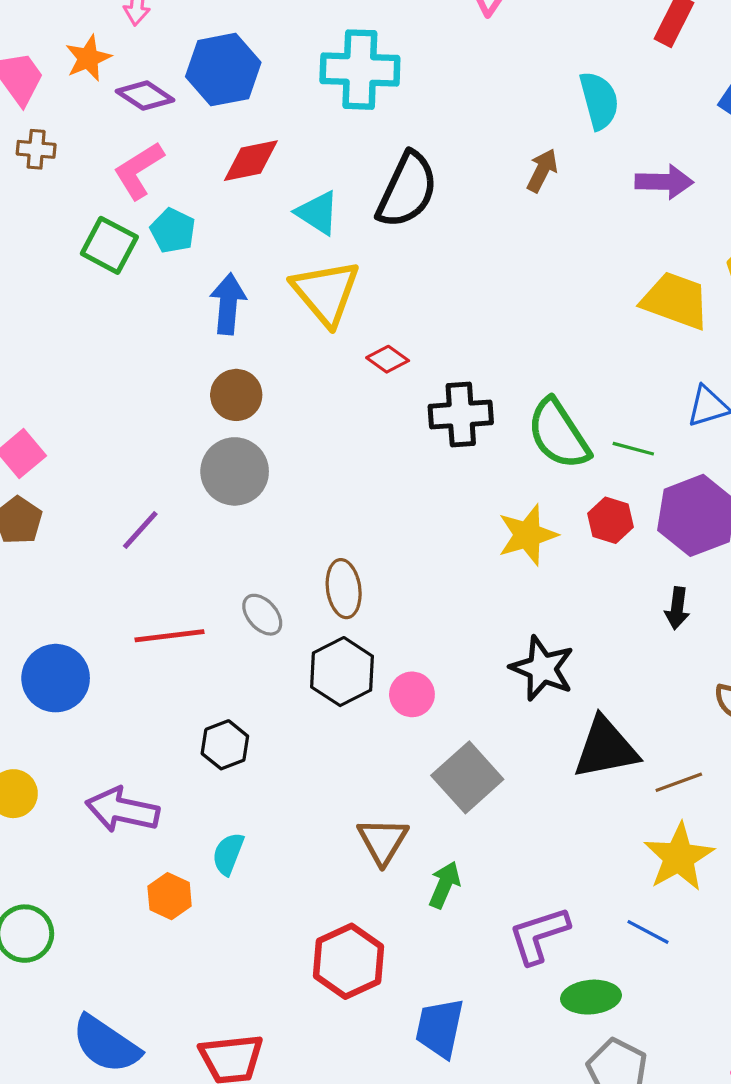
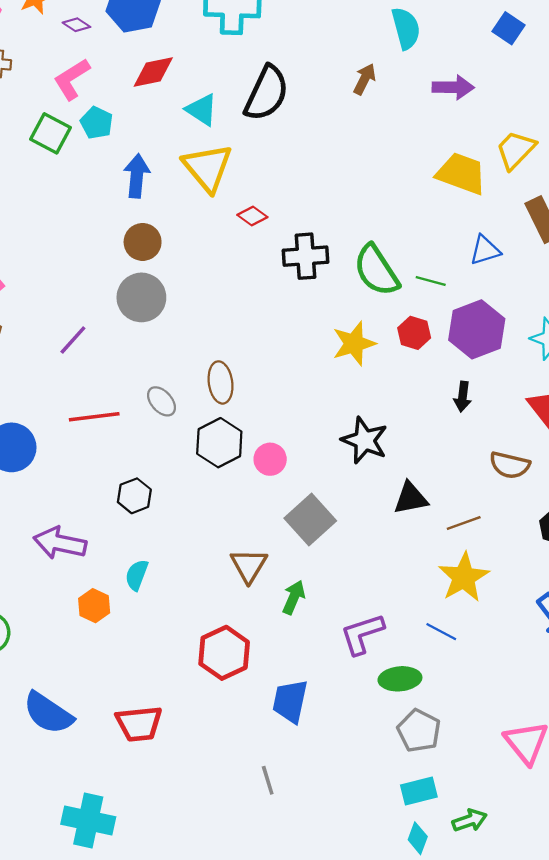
purple diamond: (145, 96) -> (76, 25), size x0.7
black triangle: (606, 748) -> (411, 498), size x0.7

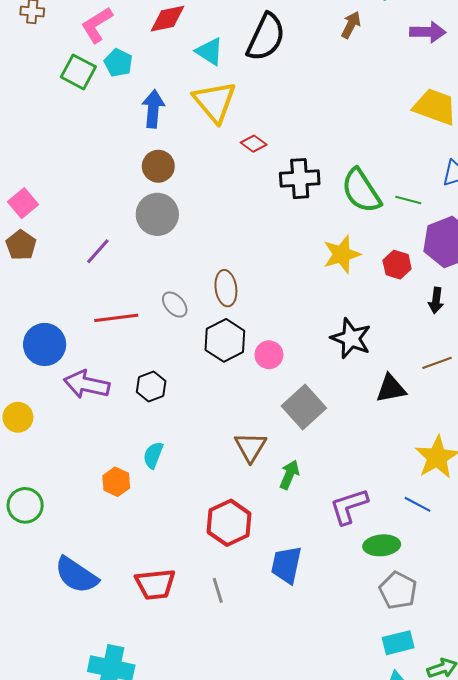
red hexagon: (414, 333) -> (397, 265), moved
brown line: (464, 523) -> (437, 363), moved
purple arrow: (60, 543) -> (87, 384), moved
gray line: (268, 780) -> (218, 590), moved

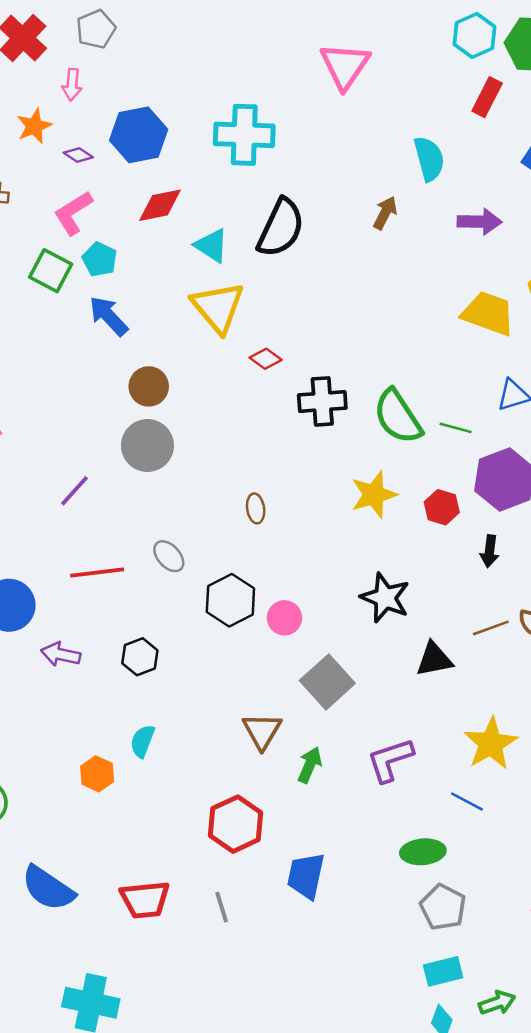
blue arrow: (153, 109) -> (108, 316), moved, turned -48
brown ellipse: (226, 288) -> (256, 508), moved, size x0.7
purple arrow: (87, 384) -> (61, 654), size x0.7
purple L-shape: (349, 506) -> (390, 760), moved

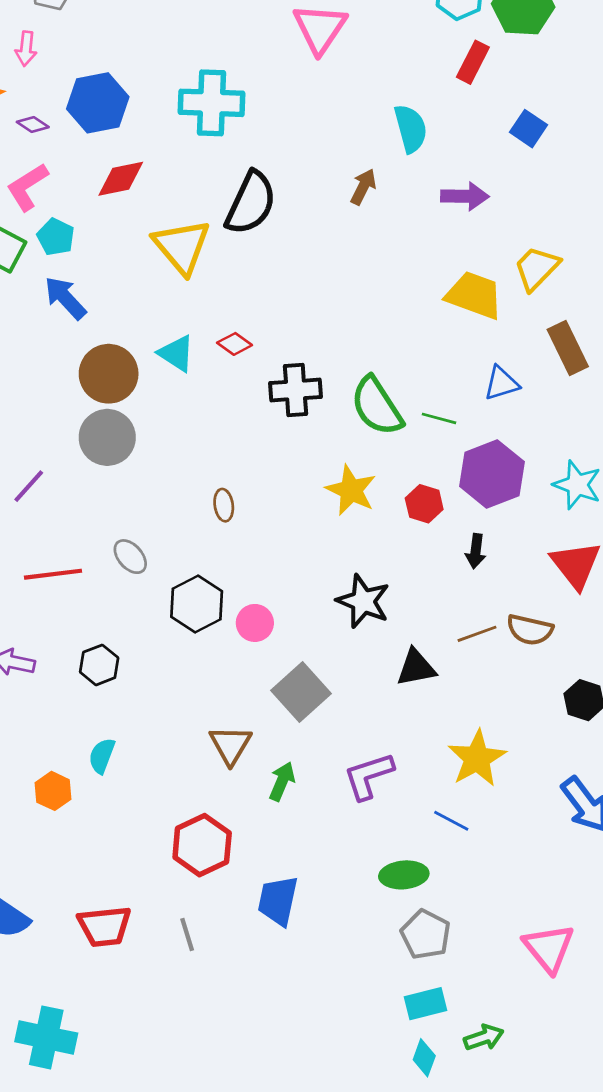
cyan triangle: (212, 246) -> (176, 353), moved
yellow triangle: (218, 307) -> (182, 246), moved
brown circle: (149, 386) -> (109, 374), size x1.4
yellow star: (374, 495) -> (351, 490), turned -30

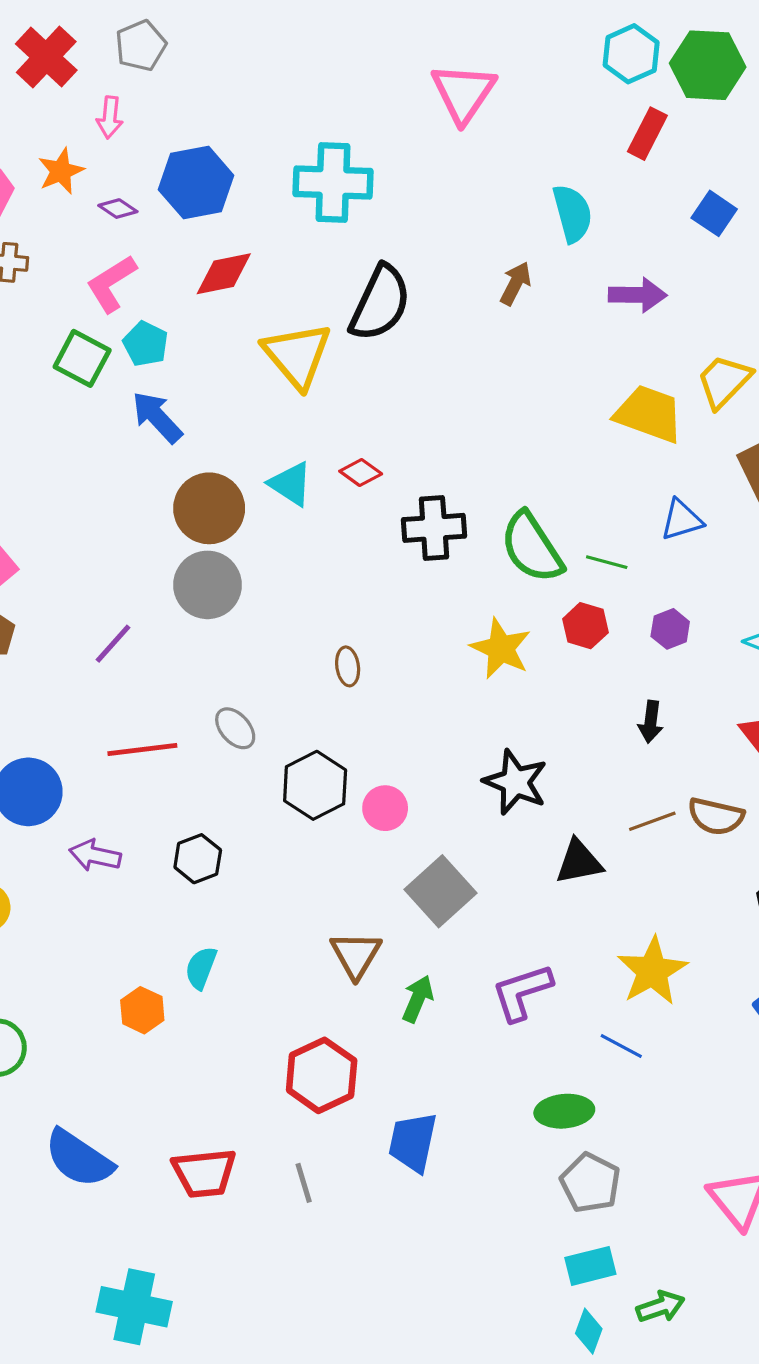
purple hexagon: (492, 474) -> (670, 629), size x0.5
red hexagon: (424, 504) -> (585, 626), moved

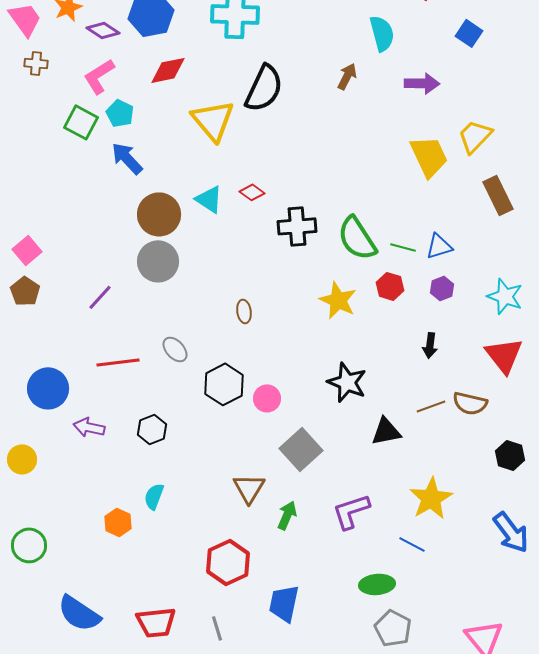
purple diamond: (118, 209) -> (103, 30), size x1.4
yellow trapezoid: (649, 414) -> (429, 156), turned 45
blue triangle: (682, 520) -> (439, 246), moved

